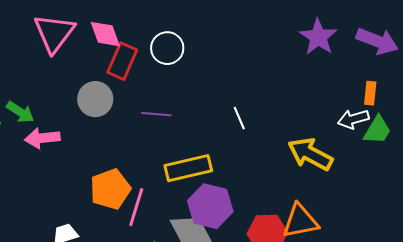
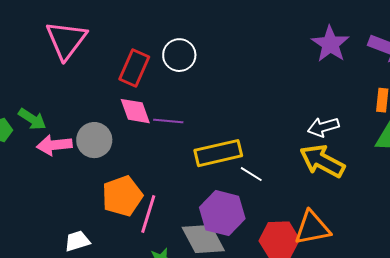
pink diamond: (105, 34) -> (135, 111), moved
gray circle: (95, 99) -> (94, 140), moved
white line: (239, 118) -> (251, 174), moved, turned -35
white arrow: (353, 119) -> (323, 127), moved
yellow rectangle: (188, 168) -> (218, 153), moved

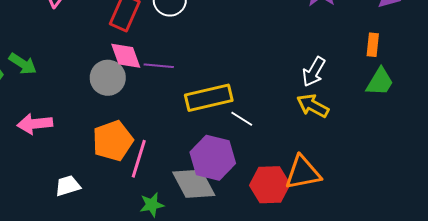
white arrow: (323, 127) -> (314, 72), turned -44
gray circle: (94, 140) -> (108, 78), moved
pink arrow: (54, 145) -> (35, 124), moved
yellow arrow: (322, 161) -> (313, 106), size x0.7

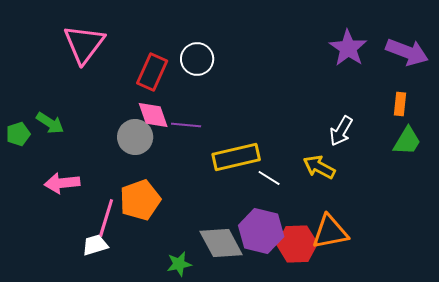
yellow arrow: (313, 106) -> (319, 167), moved
purple hexagon: (213, 158) -> (261, 231), moved
pink line: (139, 159) -> (106, 218), moved

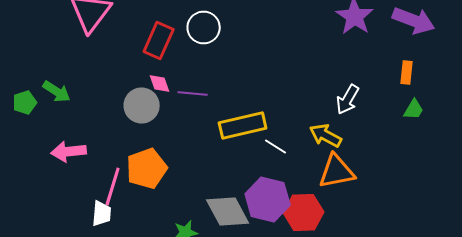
pink diamond: (153, 115) -> (160, 84), size x0.7
green trapezoid: (407, 141) -> (414, 110), size x0.7
orange triangle: (330, 232) -> (337, 172), moved
white trapezoid: (95, 245) -> (102, 214), turned 112

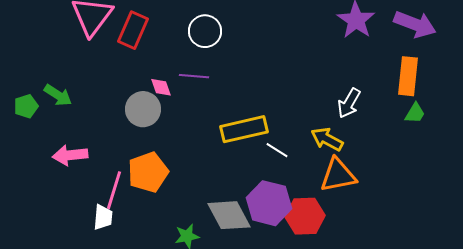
red rectangle: (159, 40) -> (133, 30), moved
orange rectangle: (407, 72) -> (408, 76), size x1.6
purple line: (193, 94) -> (194, 76), moved

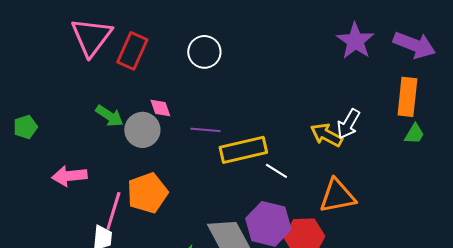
purple line: (194, 76) -> (205, 130), moved
green arrow: (58, 95) -> (109, 116), moved
yellow arrow: (327, 139) -> (326, 135), moved

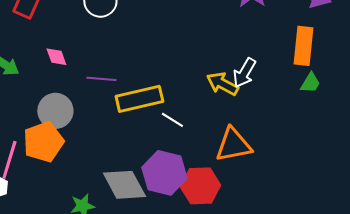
gray circle: (142, 130) -> (55, 111), moved

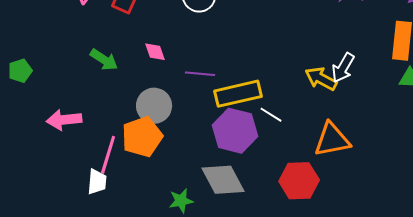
purple hexagon: (164, 173) -> (235, 131), moved

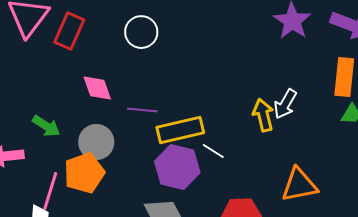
pink diamond: (155, 52) -> (97, 88), size x1.4
green arrow: (104, 60) -> (46, 126), moved
yellow arrow: (321, 79) -> (263, 115), turned 48
orange triangle: (332, 140) -> (299, 185), moved

